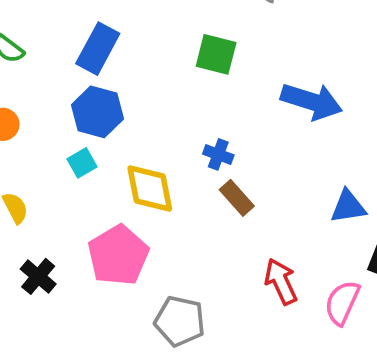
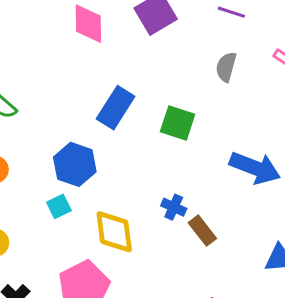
blue rectangle: (98, 49) -> (116, 108), moved
brown rectangle: (237, 198) -> (202, 231), moved

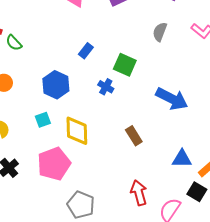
blue rectangle: (116, 108) -> (86, 51), size x0.6
cyan square: (59, 206) -> (43, 120), moved
blue cross: (174, 207) -> (106, 87), moved

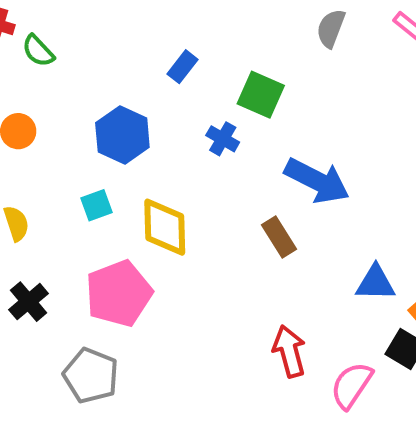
blue arrow: (172, 99) -> (317, 181), moved
gray pentagon: (81, 205) -> (91, 376), moved

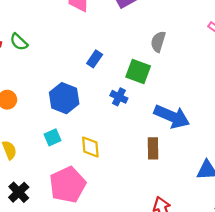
gray semicircle: (331, 28) -> (158, 42), moved
green semicircle: (38, 51) -> (19, 42), moved
yellow diamond: (165, 227) -> (90, 147), size x0.7
brown rectangle: (279, 237) -> (153, 148), turned 35

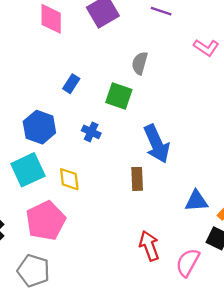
blue cross: (119, 97) -> (91, 132), moved
blue arrow: (172, 116) -> (157, 144), turned 44
cyan square: (52, 137) -> (28, 170), size x1.8

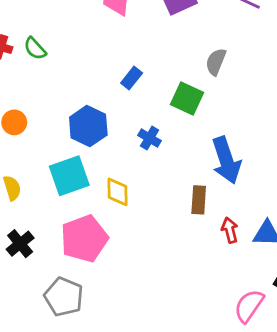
red arrow: (149, 246) -> (230, 230), moved, size x0.7

